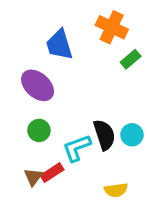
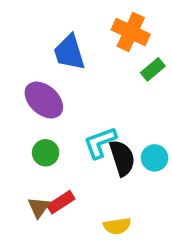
cyan L-shape: (77, 148) -> (100, 143), moved
yellow semicircle: (116, 190) -> (117, 226), moved

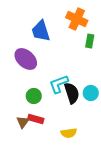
green rectangle: (153, 69) -> (90, 41), turned -40
green circle: (46, 153) -> (34, 96), moved
red rectangle: (61, 202) -> (36, 119), turned 49

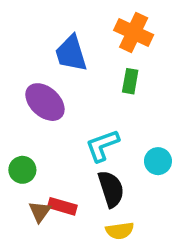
green rectangle: (90, 41) -> (130, 81), moved
black semicircle: (72, 93) -> (111, 189), moved
green circle: (34, 96) -> (22, 170), moved

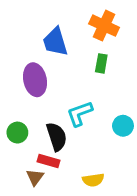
purple ellipse: (45, 102) -> (35, 80), turned 36
black semicircle: (111, 189) -> (57, 137), moved
brown triangle: (40, 212) -> (35, 177), moved

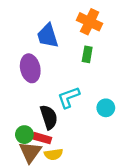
green circle: (17, 133) -> (24, 135), moved
brown triangle: (35, 177) -> (30, 152), size x1.5
yellow semicircle: (93, 180) -> (53, 154), moved

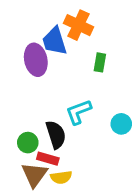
orange cross: (90, 22) -> (79, 25), moved
purple ellipse: (30, 68) -> (36, 60), moved
green circle: (24, 135) -> (28, 143), moved

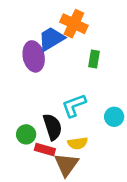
blue trapezoid: (54, 41) -> (51, 39), turned 76
brown triangle: (34, 175) -> (66, 165), moved
yellow semicircle: (61, 177) -> (78, 143), moved

